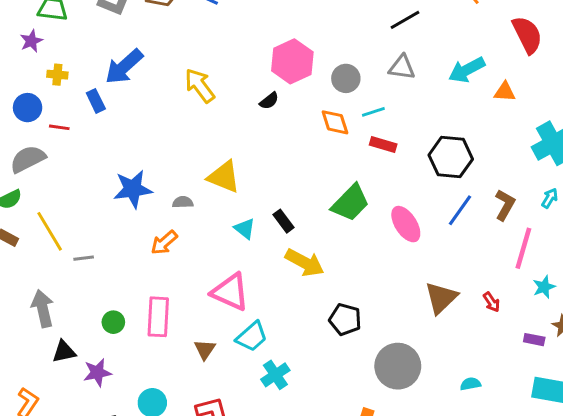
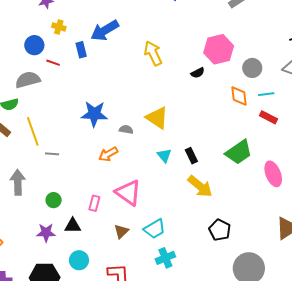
pink triangle: (230, 292) -> (128, 193), moved
pink rectangle: (158, 317) -> (94, 203), size x0.6
green circle: (113, 322) -> (54, 200), moved
black triangle: (64, 352) -> (73, 226), moved

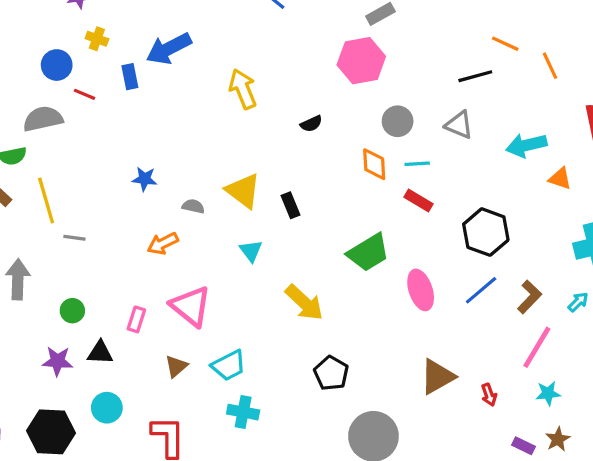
pink hexagon: (219, 49) -> (361, 61), moved
blue star: (94, 114) -> (145, 179), size x0.6
black rectangle: (191, 156) -> (291, 205), moved
cyan cross: (165, 258) -> (243, 412), turned 30

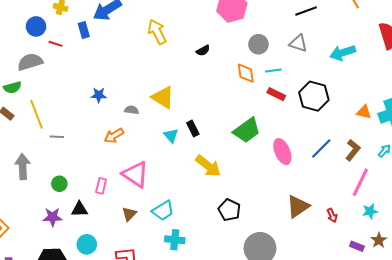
orange triangle: (560, 179) -> (364, 112), moved
black rectangle: (291, 205) -> (193, 129), moved
black hexagon: (486, 232) -> (314, 96), moved

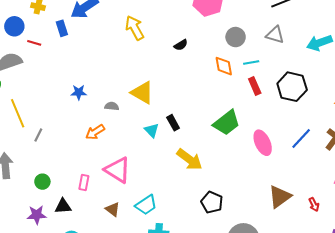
red rectangle: (276, 94) -> (255, 86), turned 42
gray line: (57, 137) -> (38, 135), turned -64
brown triangle: (129, 214) -> (113, 209), turned -35

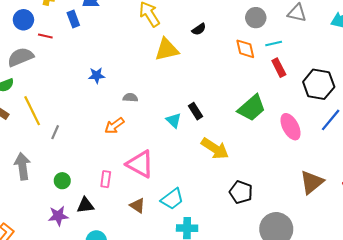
black hexagon: (292, 87) -> (319, 84), moved
blue star: (79, 92) -> (97, 75), moved
yellow triangle: (142, 93) -> (167, 50), moved, turned -40

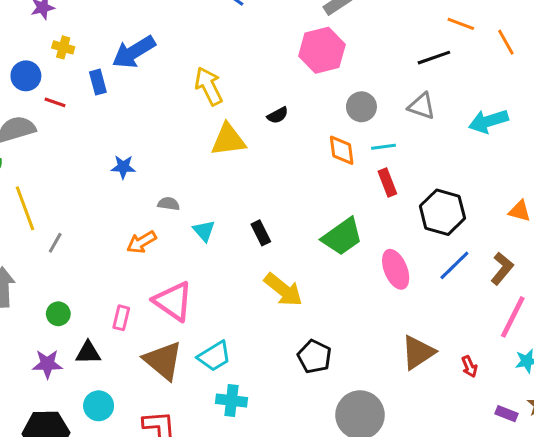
cyan triangle: (174, 120) -> (204, 231), moved
brown triangle: (137, 206) -> (163, 361), size x1.8

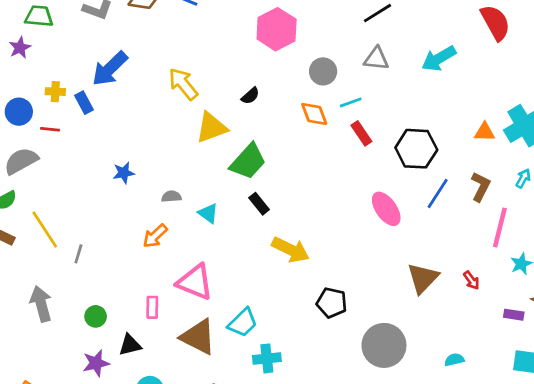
yellow cross: (63, 47) -> (55, 92), moved
green trapezoid: (342, 237) -> (248, 161), moved

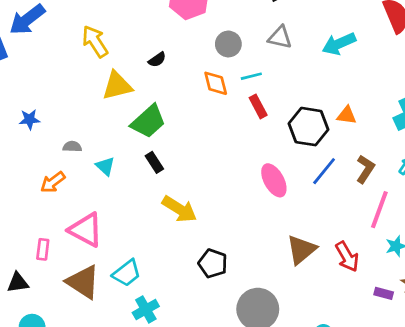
orange triangle: (485, 132) -> (347, 115), moved
red arrow: (471, 280) -> (347, 257), size x1.6
cyan cross: (267, 358) -> (146, 309), turned -30

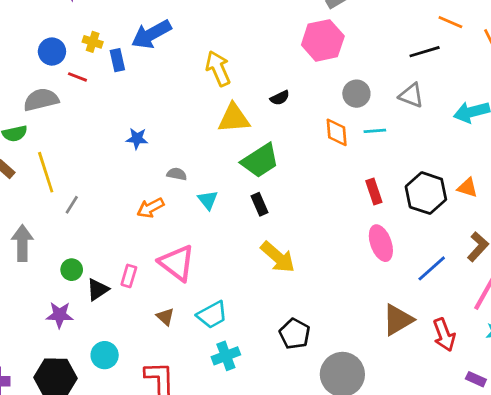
red rectangle: (258, 106) -> (374, 192), moved
blue line: (324, 171) -> (432, 268), moved
black pentagon: (213, 263) -> (295, 334), moved
brown triangle: (83, 282) -> (165, 317), size x0.5
black triangle: (18, 283) -> (98, 289), moved, turned -35

